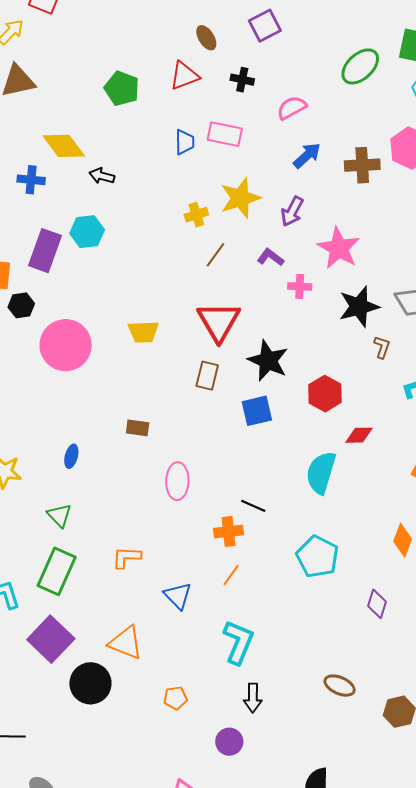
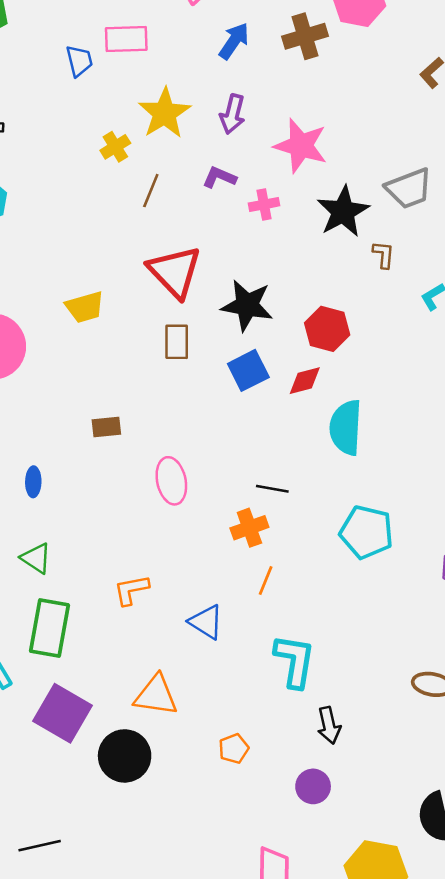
red diamond: (359, 435) -> (305, 381), moved

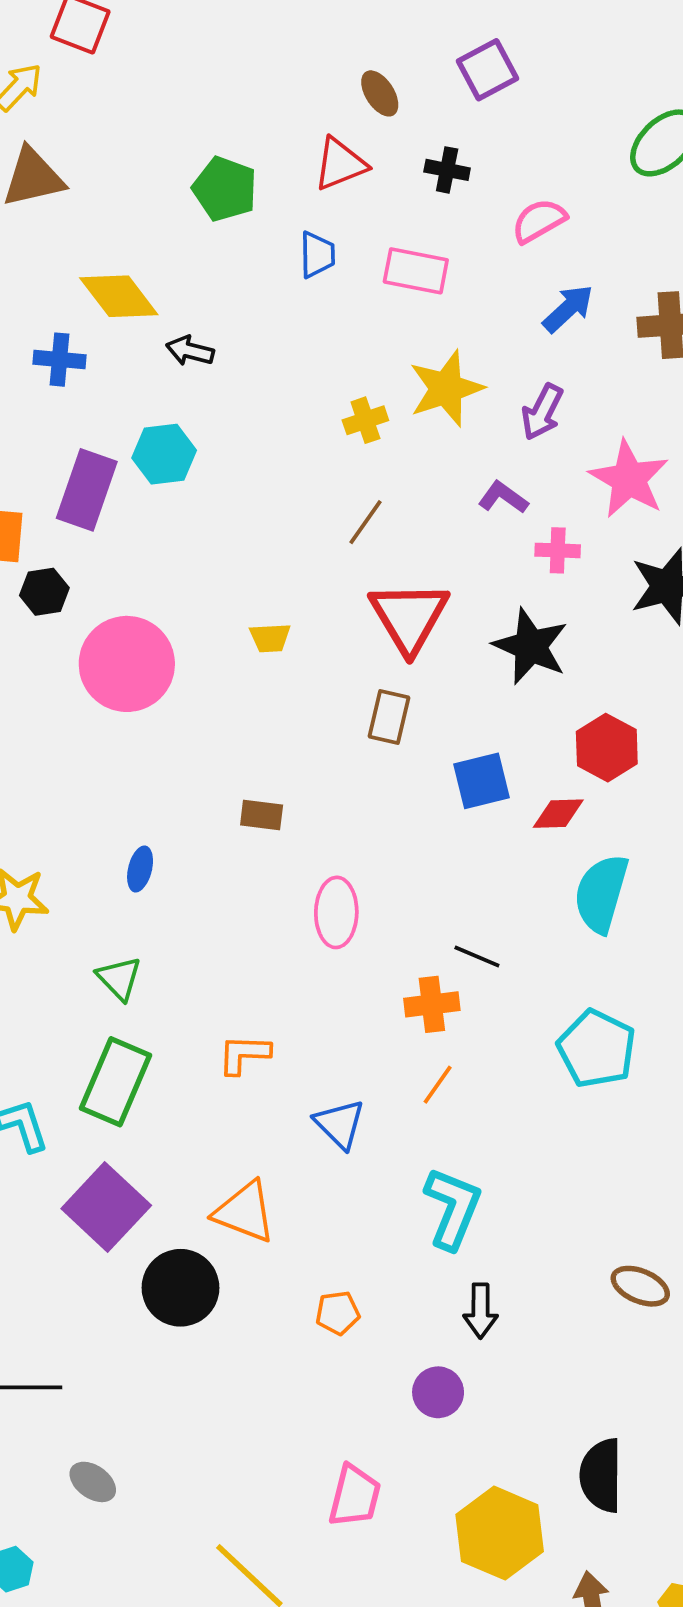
blue trapezoid: (79, 61) -> (317, 255), moved
brown line: (151, 191) -> (366, 522), moved
black star: (247, 305) -> (531, 646), moved
yellow trapezoid: (85, 307) -> (270, 638), size x0.7

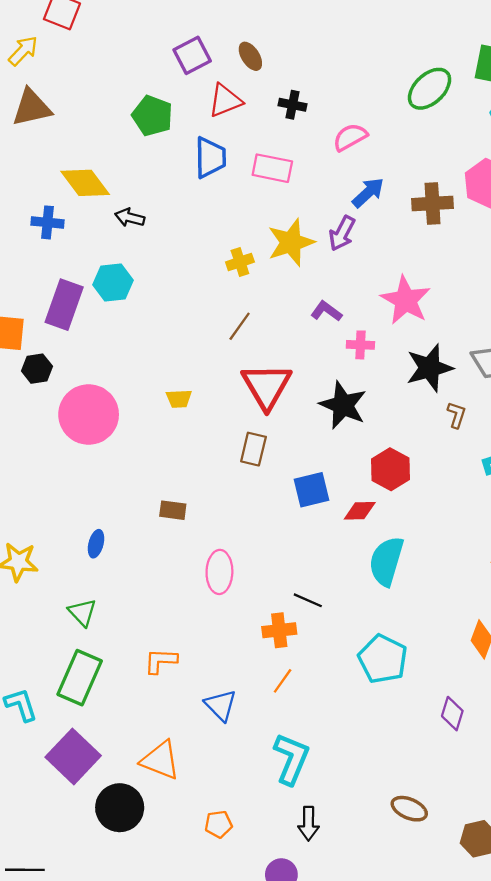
purple square: (488, 70) -> (192, 55), moved
blue trapezoid: (317, 255) -> (210, 158), size x1.4
purple arrow: (542, 412) -> (342, 233), moved

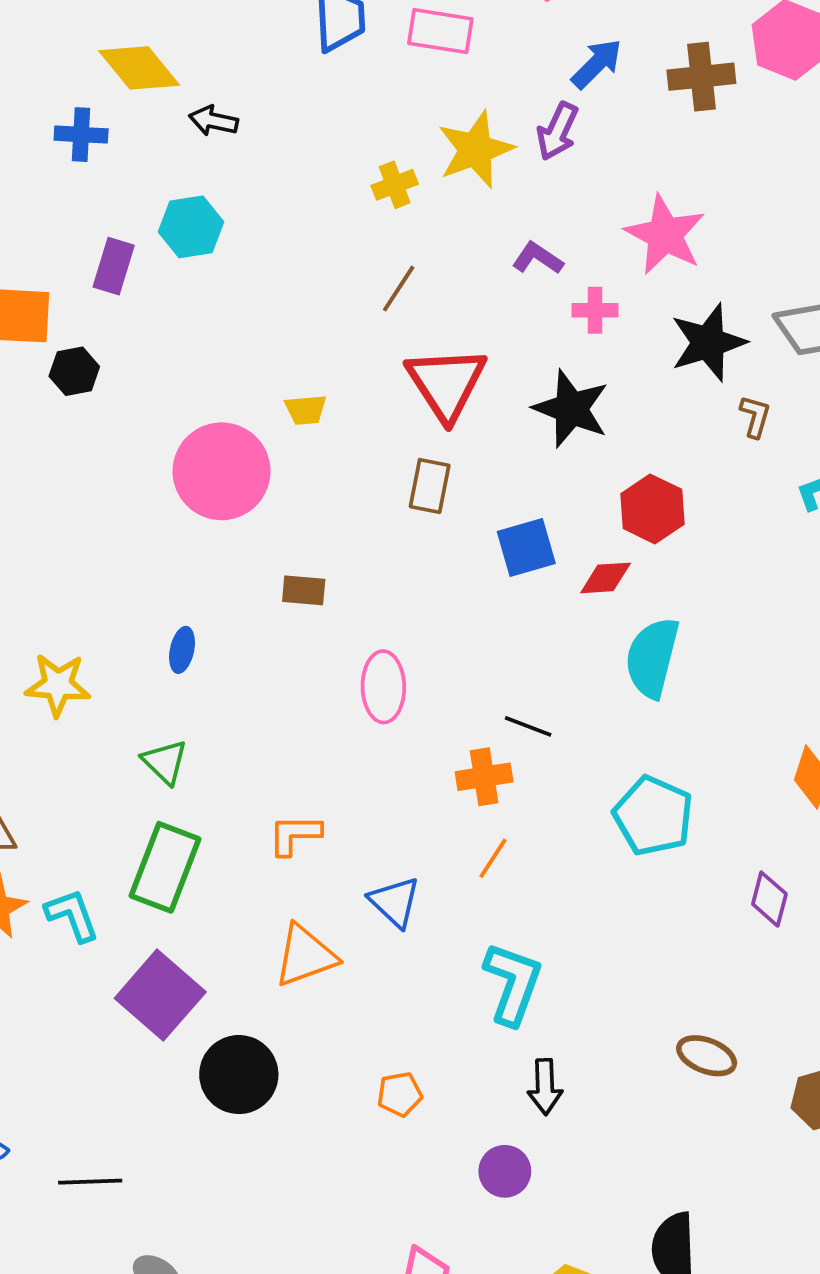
purple rectangle: (64, 305) -> (114, 266), size x0.7
pink circle: (89, 415) -> (221, 471), moved
orange triangle: (160, 760) -> (305, 956), moved, turned -39

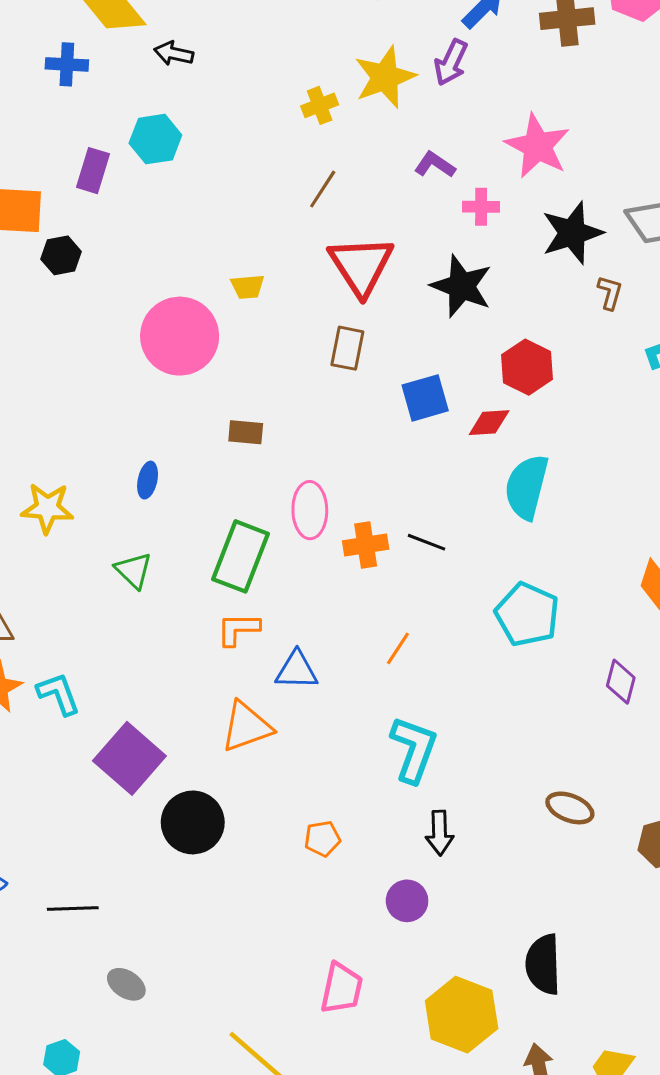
orange cross: (484, 777) -> (366, 545), moved
green rectangle: (165, 867) -> (241, 556), moved
blue triangle: (395, 902) -> (297, 670), moved, turned -42

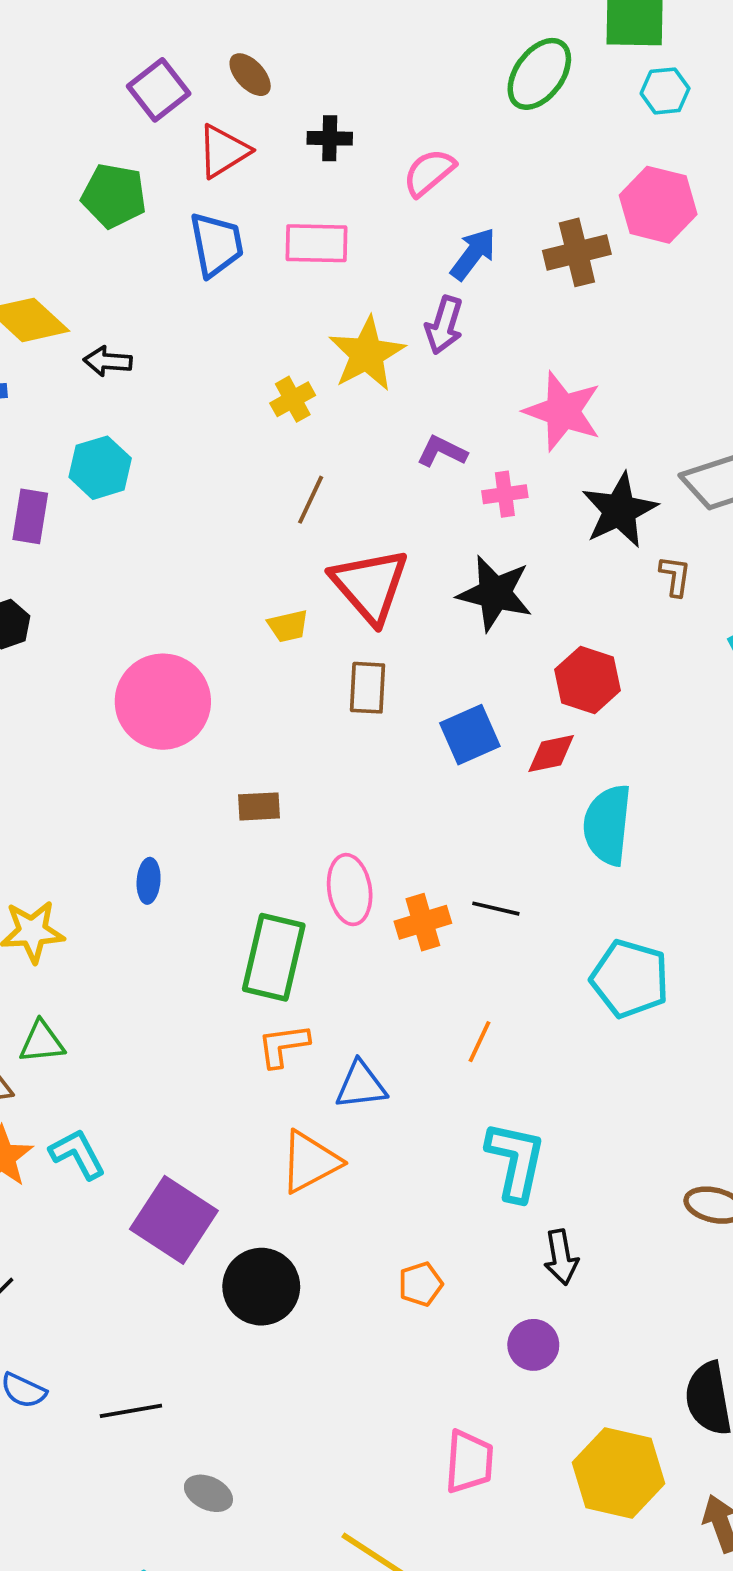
yellow trapezoid: (248, 287) -> (288, 626), moved
green triangle: (134, 570) -> (42, 1042), moved, turned -42

